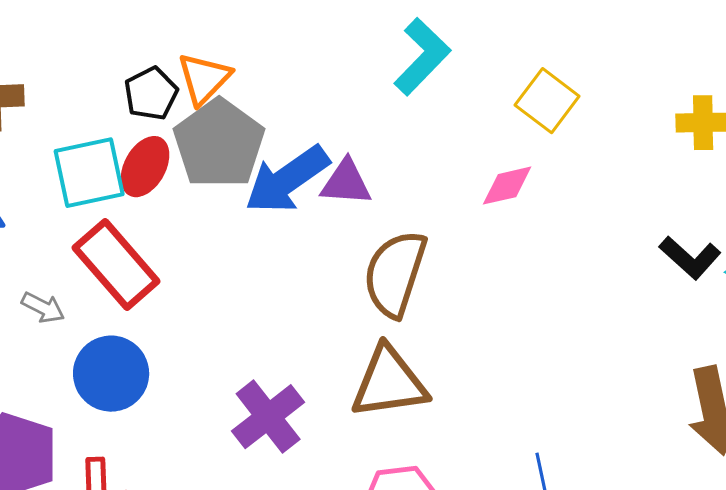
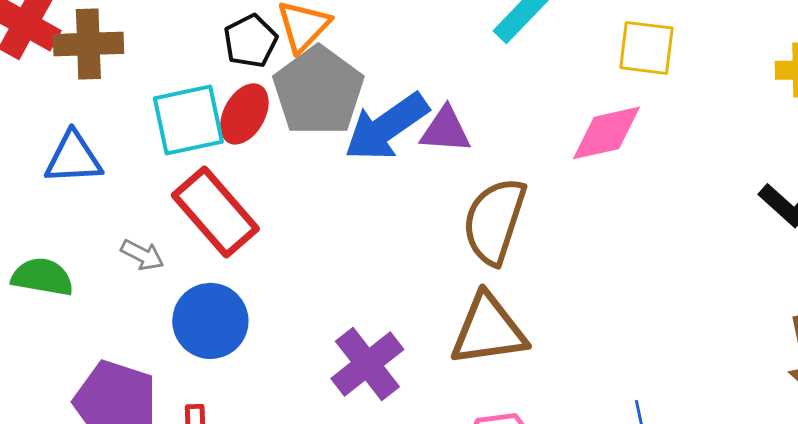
yellow square: (547, 101) -> (646, 48), turned -30
pink diamond: (507, 186) -> (606, 133), size x1.4

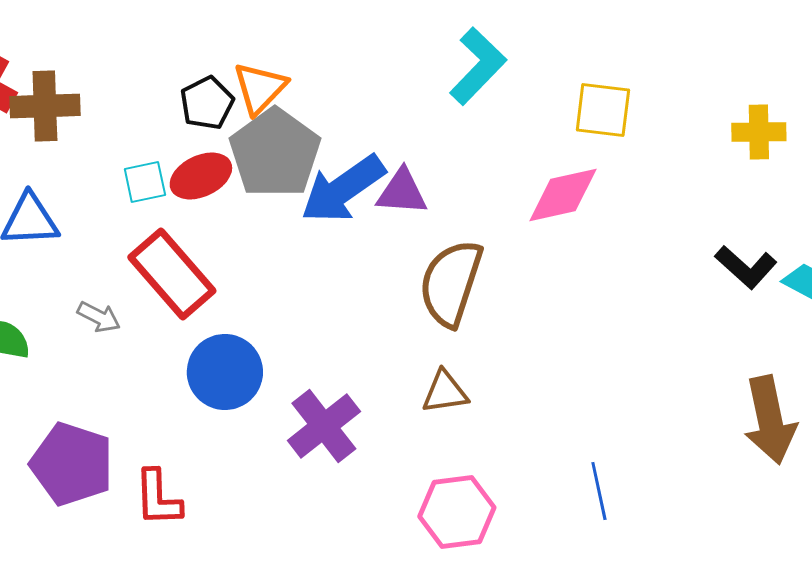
red ellipse: (244, 114) -> (201, 176), turned 36
cyan square: (188, 120) -> (145, 182), size x0.6
blue circle: (210, 321) -> (225, 372), moved
brown triangle: (488, 330) -> (445, 392), size x0.6

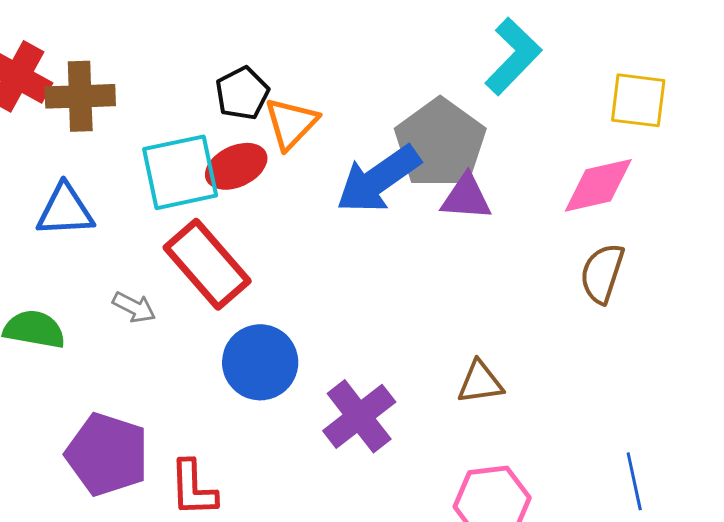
orange triangle: (260, 88) -> (291, 123), moved
gray pentagon: (275, 153) -> (440, 143), moved
cyan square: (145, 182) -> (180, 172), size x1.8
purple triangle: (402, 192) -> (466, 197), moved
brown semicircle: (451, 283) -> (602, 273), moved, size x0.7

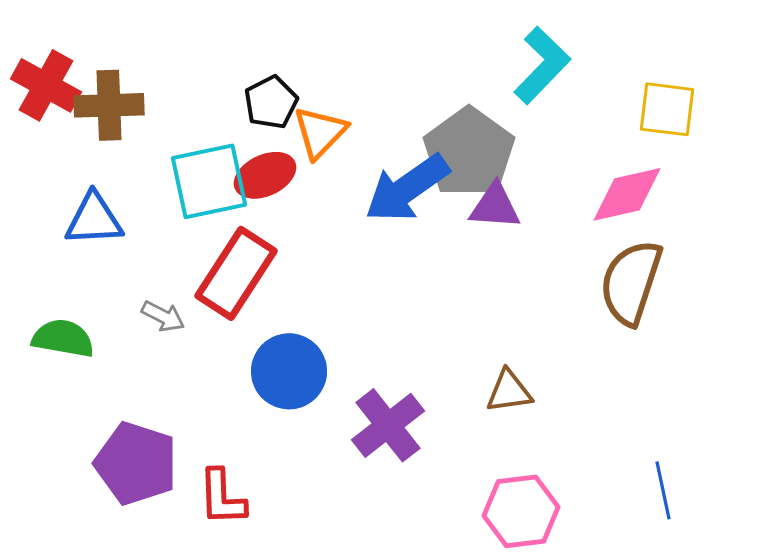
red rectangle: (207, 264) -> (236, 273), turned 74
brown semicircle: (602, 273) -> (631, 282), size x1.4

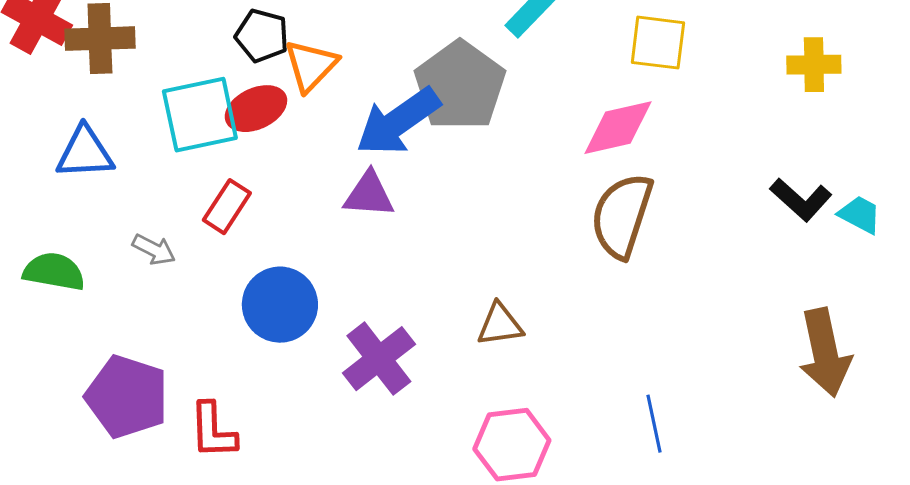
black pentagon: (271, 102) -> (262, 36), turned -30
purple triangle: (495, 206) -> (369, 195), moved
red rectangle: (236, 273) -> (227, 207), size x0.6

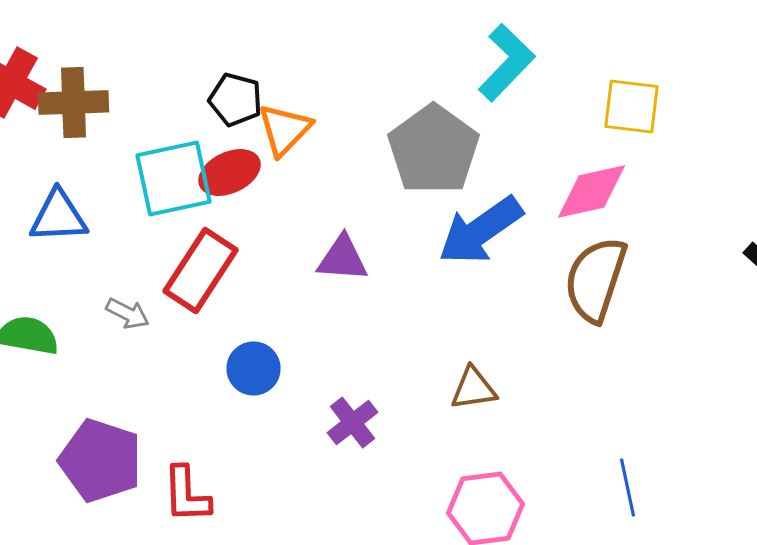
blue arrow: (398, 122) -> (480, 230), moved
red rectangle: (227, 207) -> (200, 270), size x1.5
blue circle: (280, 305) -> (254, 368), size x0.7
purple cross: (379, 359) -> (352, 422), size x0.7

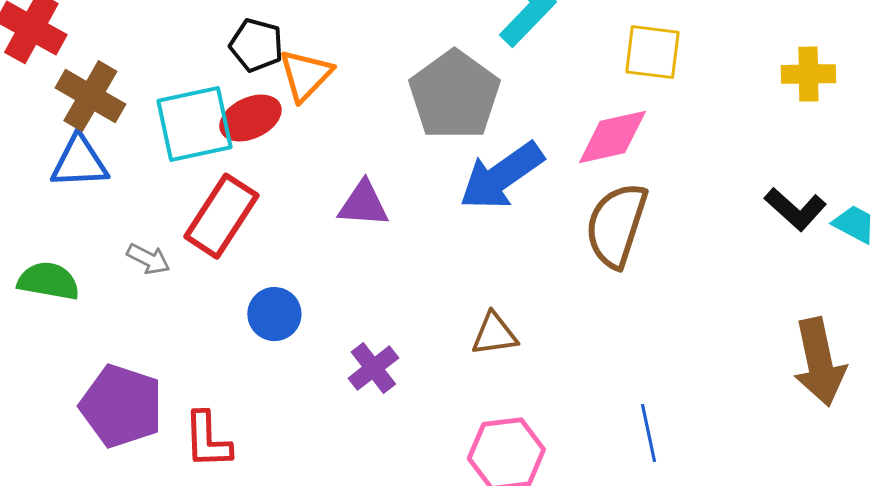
brown cross: (74, 102) -> (90, 96), moved, turned 32

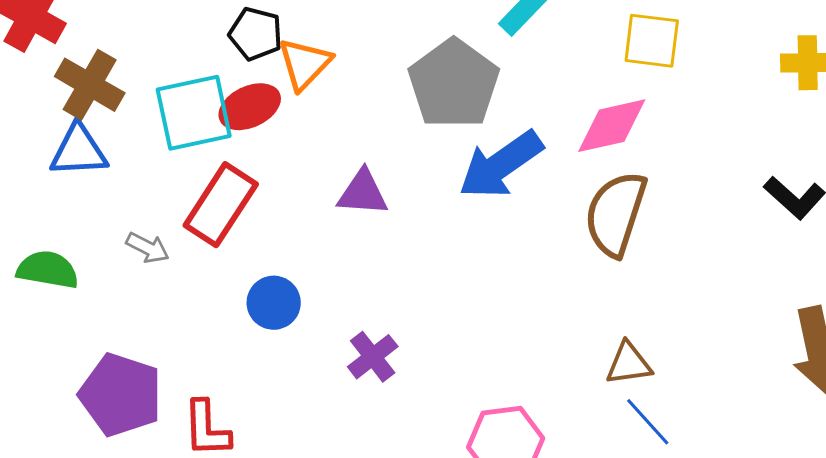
brown triangle: (494, 334) -> (629, 364), moved
blue line: (648, 433) -> (648, 422), turned -30

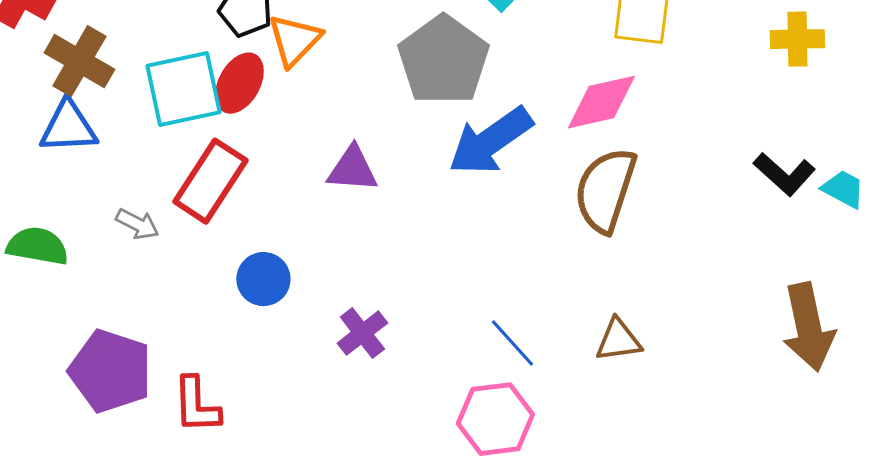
red ellipse: (250, 107) -> (239, 83), turned -36
blue line: (648, 422) -> (512, 343), moved

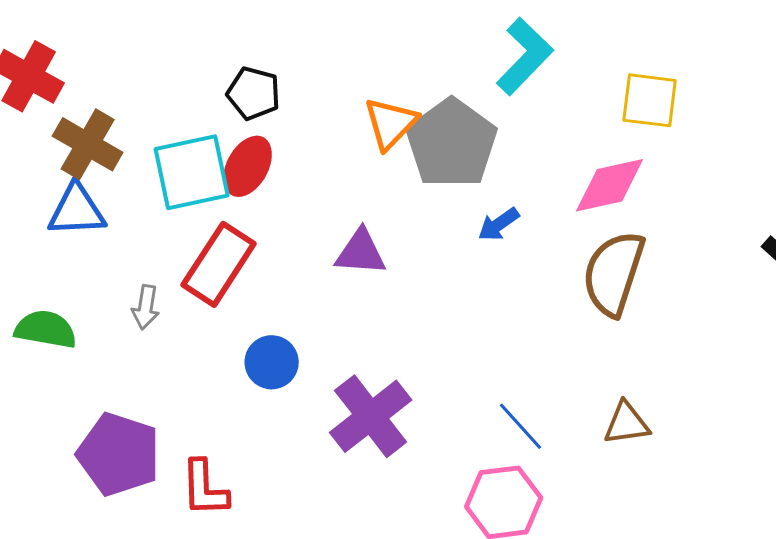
orange triangle: (294, 40) -> (391, 123), moved
blue arrow: (490, 141) -> (499, 224), size x0.5
gray arrow: (137, 224) -> (146, 307), turned 72
purple cross: (362, 333) -> (371, 416), size x1.6

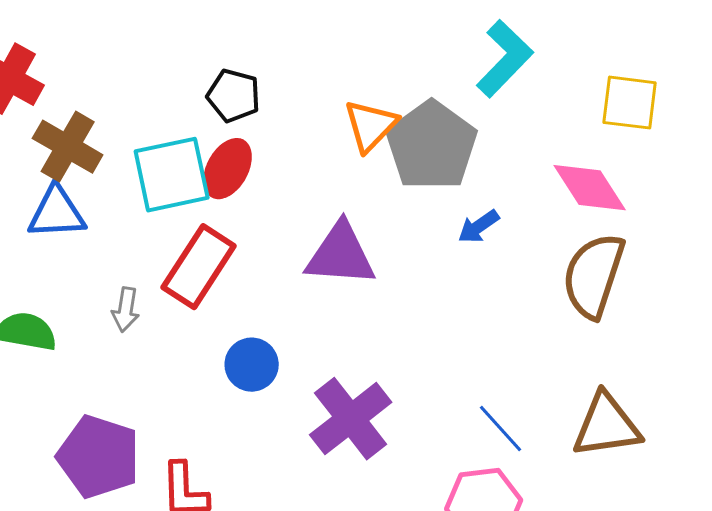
pink diamond: (610, 185) -> (590, 188), turned 70
purple triangle: (361, 252) -> (341, 255), size x1.4
brown triangle: (627, 423) -> (607, 426), size x1.5

